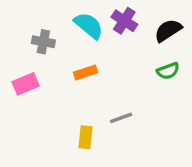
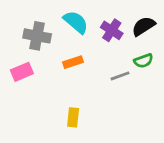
purple cross: (124, 21) -> (112, 30), moved
gray cross: (43, 42) -> (37, 36), size x1.4
gray line: (121, 118) -> (120, 76), moved

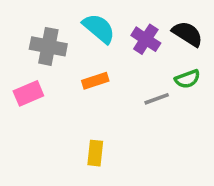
black semicircle: (143, 26) -> (187, 34), turned 65

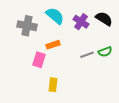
green semicircle: (187, 79) -> (105, 52), moved
pink rectangle: (28, 93) -> (39, 60), moved, turned -49

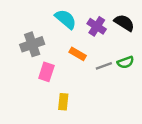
gray cross: (27, 26) -> (32, 44), moved, turned -30
orange rectangle: (53, 45) -> (78, 54), moved, turned 48

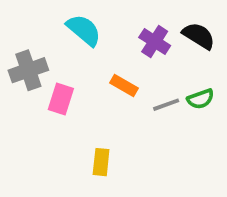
cyan semicircle: (66, 19) -> (84, 30), moved
gray cross: (32, 44) -> (28, 70), moved
pink rectangle: (46, 72) -> (61, 99), moved

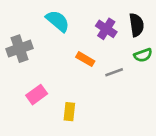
black semicircle: (199, 36) -> (136, 25), turned 50
pink rectangle: (61, 99) -> (37, 95), moved, turned 36
green semicircle: (201, 99) -> (143, 55), moved

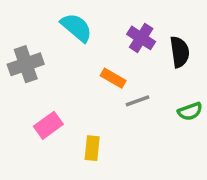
black semicircle: (136, 25) -> (180, 52), moved
green semicircle: (143, 55) -> (190, 111), moved
gray line: (114, 72) -> (138, 101), moved

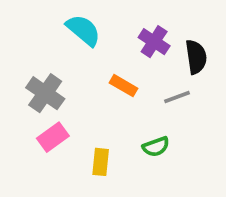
gray cross: (26, 64) -> (45, 93), moved, turned -36
gray line: (138, 101) -> (177, 97), moved
green semicircle: (190, 111) -> (156, 147), moved

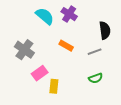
purple cross: (154, 42) -> (69, 14), moved
pink rectangle: (53, 137) -> (40, 73), moved
green semicircle: (156, 147) -> (96, 78), moved

